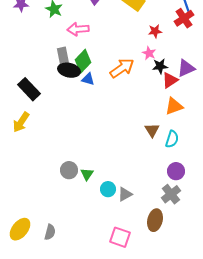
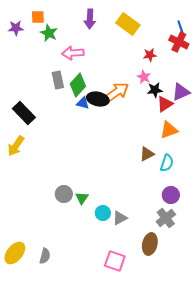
red cross: (184, 18) -> (179, 42), turned -30
black ellipse: (69, 70) -> (98, 99), moved
brown triangle: (152, 130) -> (147, 154), turned 35

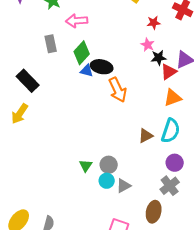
gray rectangle: (58, 80) -> (51, 44), moved
orange arrow: (117, 92) -> (118, 90), moved, turned 100
brown triangle: (147, 154) -> (146, 136), moved
cyan semicircle: (167, 163) -> (171, 131), size x1.4
gray circle: (64, 194) -> (109, 165), moved

